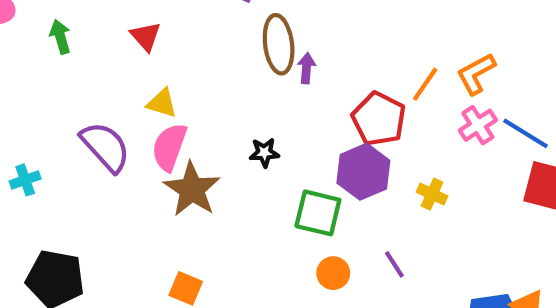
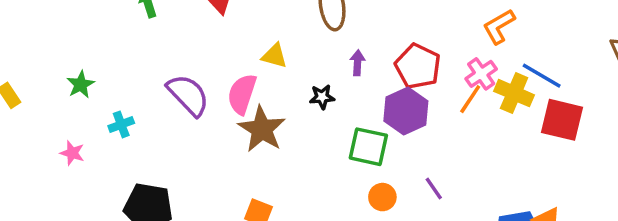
purple arrow: (306, 68) -> (358, 63), moved
orange line: (425, 84) -> (470, 99), moved
yellow triangle: (162, 103) -> (274, 56), moved
pink cross: (478, 125) -> (481, 74), moved
yellow cross: (432, 194) -> (514, 93), moved, size x1.5

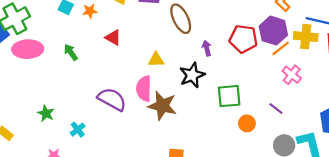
pink cross: (481, 74) -> (292, 75), moved
black star: (322, 97) -> (192, 75), size x1.6
orange line: (470, 99) -> (281, 48), turned 36
purple hexagon: (406, 111) -> (273, 31), moved

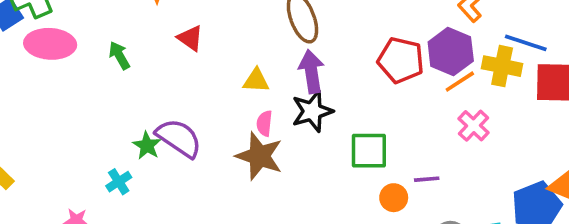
purple arrow: (207, 48) -> (311, 72), moved, size x1.6
pink semicircle: (144, 89) -> (264, 123), moved, size x0.6
purple line: (276, 109) -> (427, 179), moved, turned -48
green star: (46, 113) -> (147, 146), moved

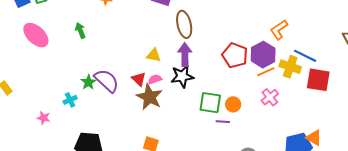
red triangle: (190, 38) -> (139, 79), moved
pink ellipse: (50, 44) -> (36, 35), moved, turned 32
pink semicircle: (264, 123) -> (155, 79), turned 56
purple line: (427, 179) -> (223, 122), moved
orange circle: (394, 198) -> (233, 104), moved

